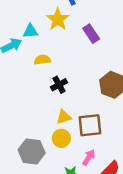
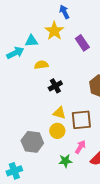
yellow triangle: (64, 117) -> (59, 113), turned 32

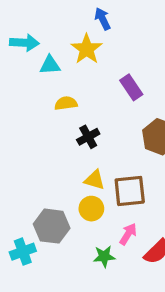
purple rectangle: (82, 43) -> (131, 87), moved
cyan arrow: (15, 53) -> (24, 43), moved, turned 30
cyan cross: (14, 171) -> (23, 252), moved

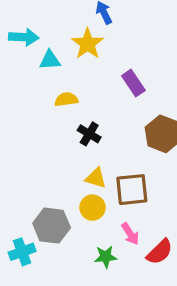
black cross: (88, 137) -> (89, 134), turned -30
pink arrow: (128, 234) -> (130, 234), turned 115

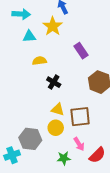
cyan arrow: (24, 37) -> (21, 14), moved

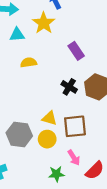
black cross: (54, 82) -> (69, 87), moved
gray hexagon: (30, 139) -> (19, 134), moved

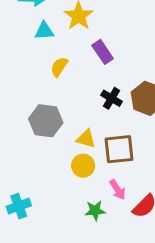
purple rectangle: (76, 51) -> (103, 52), moved
yellow semicircle: (29, 62) -> (59, 67), turned -49
gray hexagon: (19, 134) -> (46, 121), moved

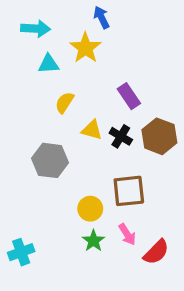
purple rectangle: (103, 52) -> (129, 96), moved
yellow triangle: (86, 139) -> (92, 130), moved
green star: (95, 211) -> (93, 241), moved, turned -30

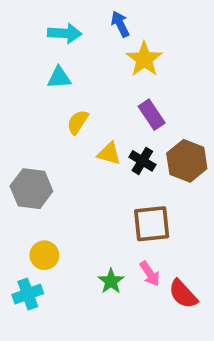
cyan arrow: (36, 29) -> (65, 33), moved
yellow star: (85, 48) -> (144, 59), moved
gray hexagon: (50, 160) -> (31, 189), moved
yellow circle: (90, 209) -> (44, 255), moved
red semicircle: (156, 252) -> (183, 294), turned 92

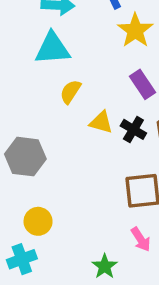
cyan triangle: (59, 78) -> (52, 48), size x1.5
green star: (111, 281) -> (105, 266), moved

